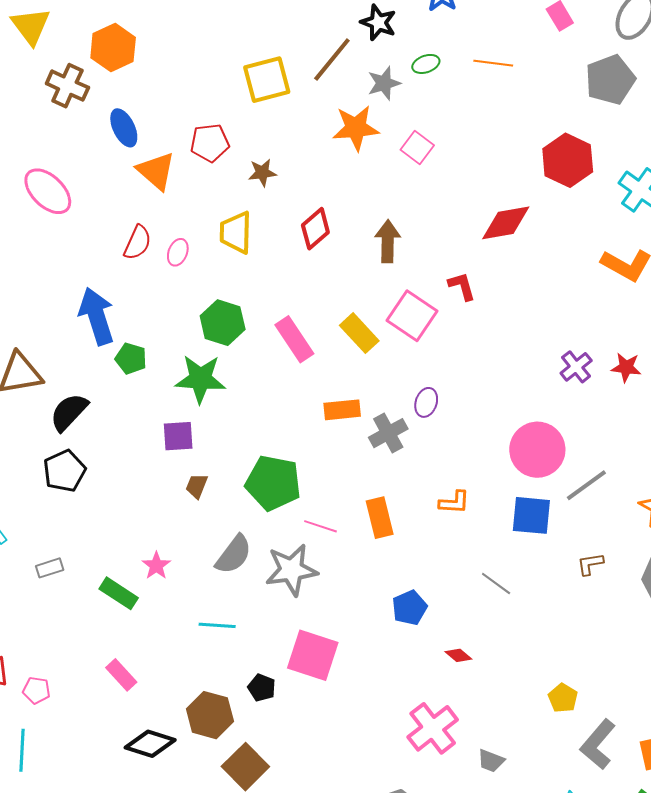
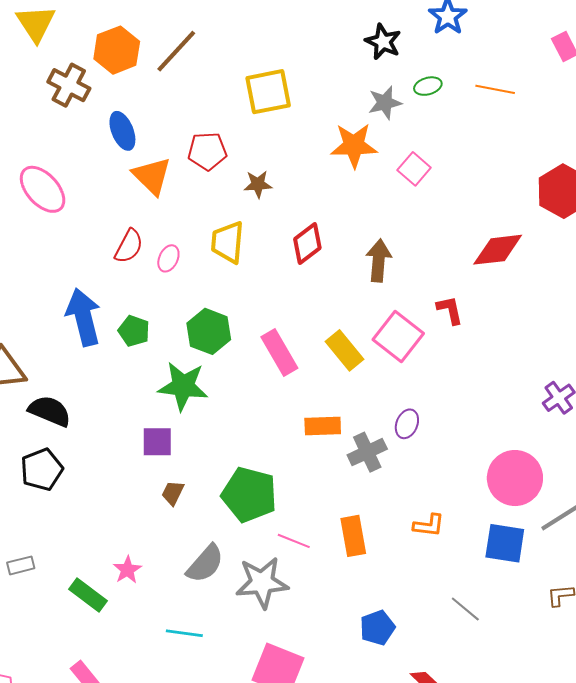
brown line: (332, 59) -> (176, 51), moved
green pentagon: (131, 358) -> (134, 331), moved
black semicircle: (69, 412) -> (50, 411), turned 66

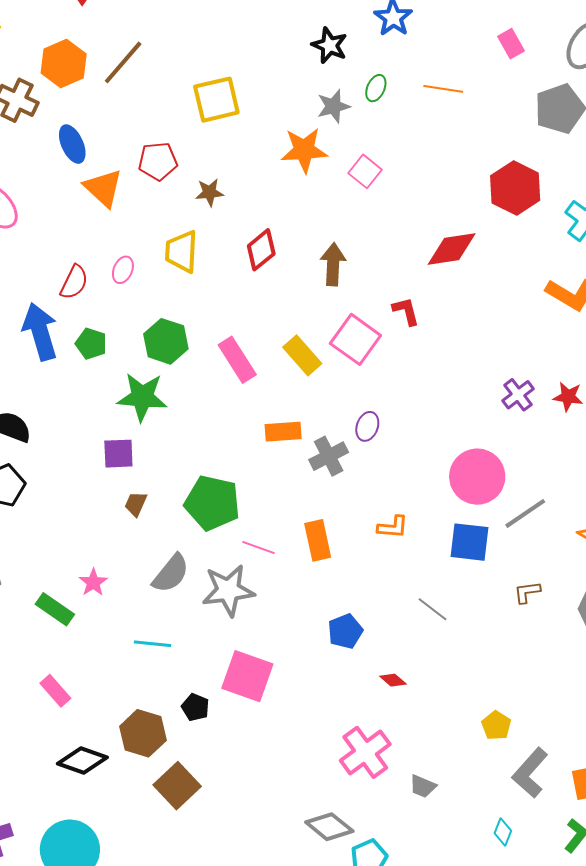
green ellipse: (428, 86) -> (376, 88), turned -48
red semicircle: (129, 246) -> (74, 282), moved

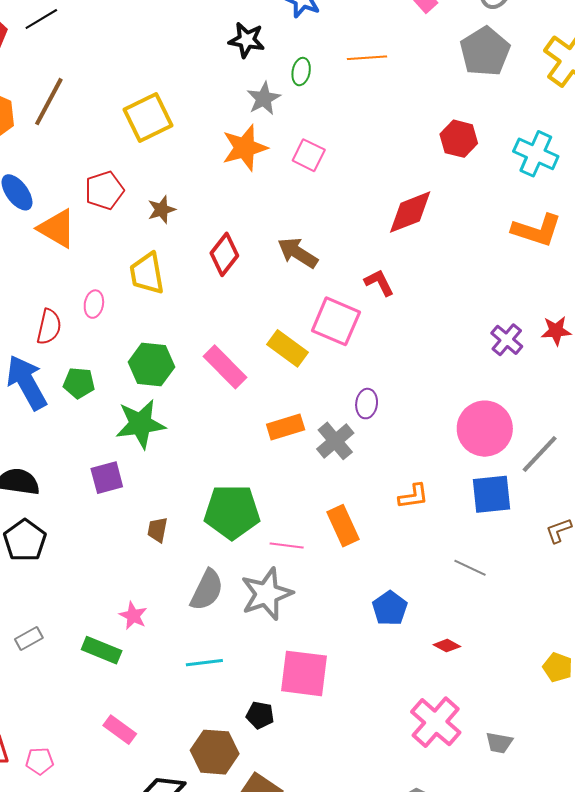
red hexagon: (515, 188) -> (459, 139), size x0.7
brown arrow: (333, 264) -> (298, 253), turned -48
purple square: (118, 454) -> (107, 478), moved

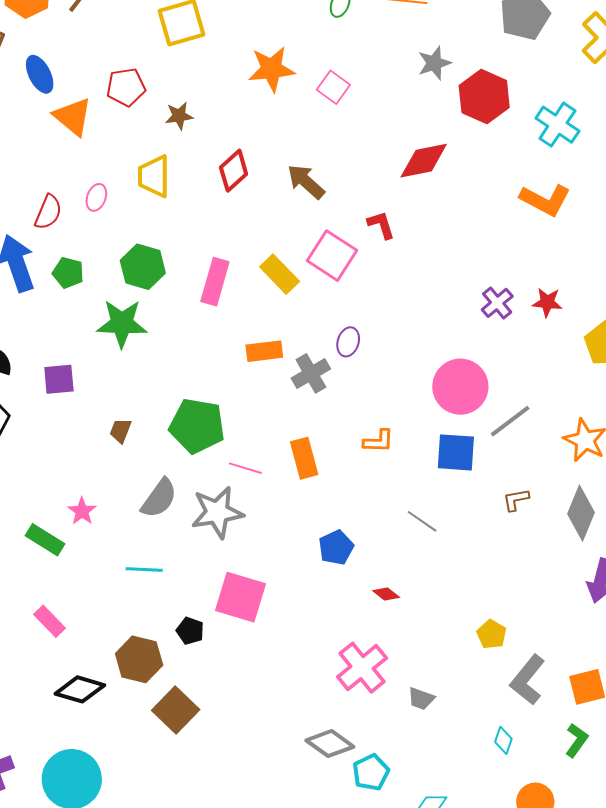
gray star: (264, 99) -> (434, 63), moved
red hexagon: (459, 139) -> (484, 97), size x1.4
pink rectangle: (225, 367) -> (215, 282), turned 51
purple square: (107, 478) -> (59, 379), moved

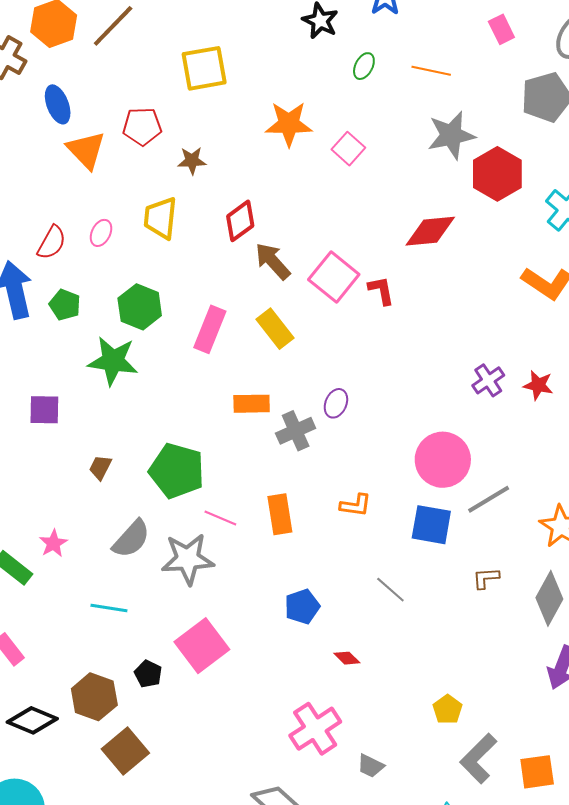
gray star: (434, 63) -> (451, 135), size x1.4
brown arrow: (306, 182) -> (273, 261), moved
pink square: (332, 256) -> (334, 277), moved
pink square: (241, 597) -> (202, 646), turned 30

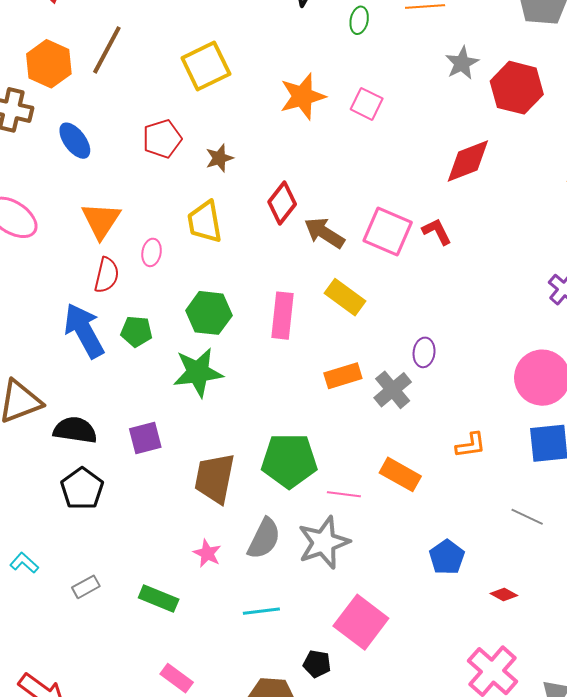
gray star: (451, 135) -> (462, 63), size x0.7
orange triangle: (86, 150) -> (101, 220), moved, turned 33
brown trapezoid: (100, 467) -> (215, 478), size x2.0
orange rectangle: (280, 514) -> (400, 474), turned -36
pink star: (53, 543) -> (207, 553), moved

